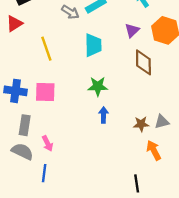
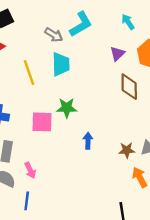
cyan trapezoid: (93, 45) -> (61, 64), moved
green star: (98, 86) -> (67, 108), moved
pink square: (45, 92) -> (42, 122), moved

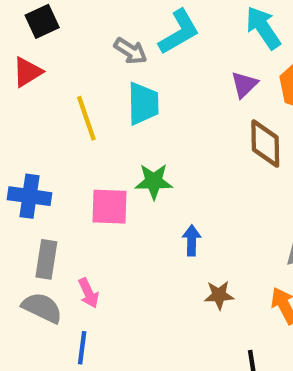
cyan arrow: (128, 22) -> (263, 28), size x1.5
brown star: (127, 150) -> (219, 295), moved

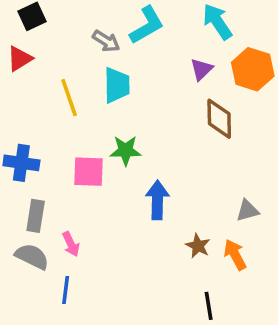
blue arrow: (192, 240) -> (157, 200), size x1.5
brown star: (219, 295) -> (198, 246), moved, turned 30

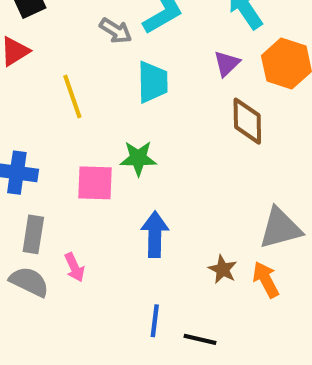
cyan trapezoid: (117, 85) -> (153, 82), moved
blue arrow: (157, 200) -> (155, 234), moved
gray triangle: (247, 211) -> (280, 228), size x1.6
blue line: (66, 290) -> (155, 321), moved
black line: (209, 306) -> (200, 339), moved, turned -68

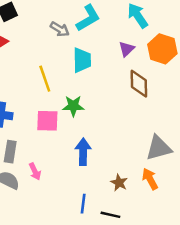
yellow line: (72, 96) -> (45, 79), moved
brown star: (223, 269) -> (119, 183), moved

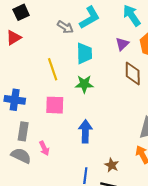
green star: (73, 106) -> (84, 84), moved
brown star: (119, 183) -> (112, 165), moved

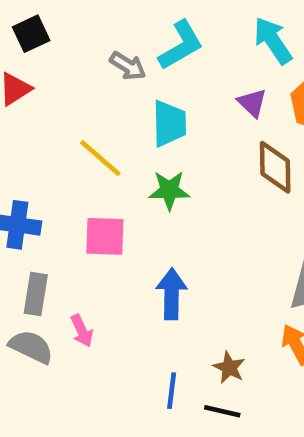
purple triangle: (122, 44) -> (252, 103), turned -32
yellow line: (53, 69) -> (100, 158), turned -30

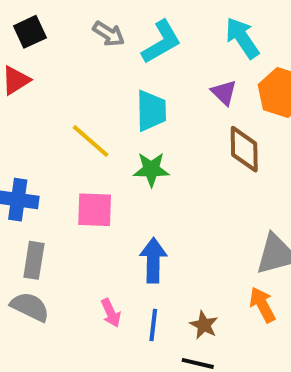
gray arrow: (128, 66) -> (109, 34), moved
pink arrow: (82, 331) -> (111, 313), moved
blue line: (172, 391) -> (153, 325), moved

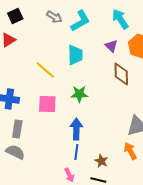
green star: (151, 169) -> (79, 94), moved
pink arrow: (111, 313) -> (69, 175), moved
blue line: (153, 325) -> (76, 152), moved

